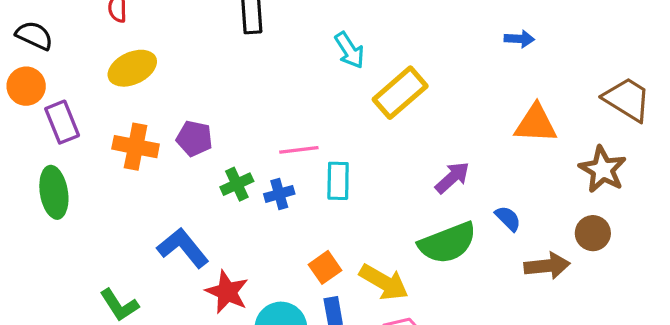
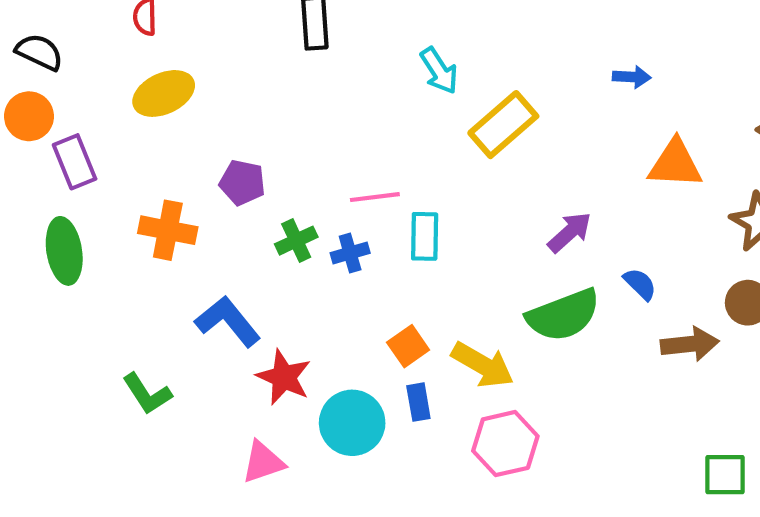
blue arrow: (519, 39) -> (632, 77), moved
orange cross: (136, 147) -> (168, 230), moved

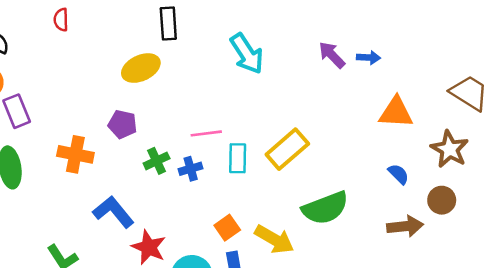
cyan arrow: (439, 71) -> (247, 54), size x1.4
yellow ellipse: (164, 93) -> (141, 68), moved
yellow rectangle: (503, 125) -> (287, 149), moved
purple arrow: (570, 232) -> (332, 55), moved, turned -92
blue semicircle: (640, 284) -> (399, 174), moved

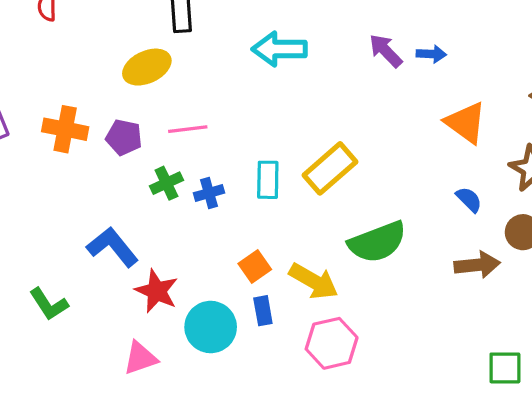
cyan arrow: (247, 54) -> (279, 49), turned 123
orange triangle: (396, 112) -> (466, 123), turned 33
pink line: (206, 133) -> (188, 129), moved
orange cross: (75, 154) -> (65, 129), moved

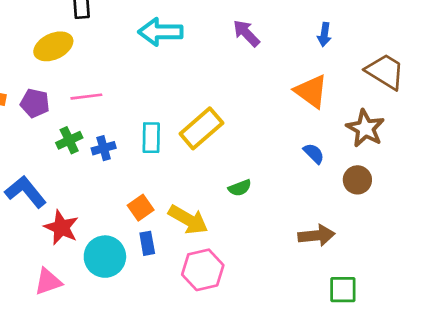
blue arrow: (431, 54) -> (324, 34), moved, turned 95
green semicircle: (377, 242) -> (240, 188), size x0.5
brown arrow: (477, 265) -> (316, 235), moved

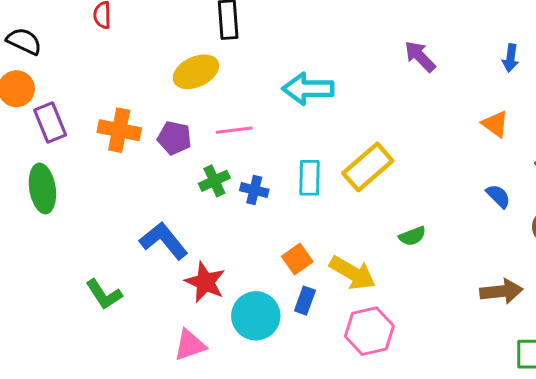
cyan arrow: (160, 32) -> (308, 89), moved
orange triangle: (311, 91) -> (495, 124), size x0.7
blue cross: (104, 148) -> (254, 190), turned 30
blue rectangle: (147, 243) -> (305, 301), turned 30

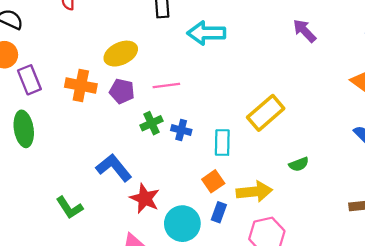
yellow ellipse: (196, 72) -> (121, 54), moved
cyan arrow: (308, 89) -> (206, 33), moved
cyan rectangle: (309, 178) -> (222, 143), moved
yellow arrow: (352, 273) -> (254, 192), turned -36

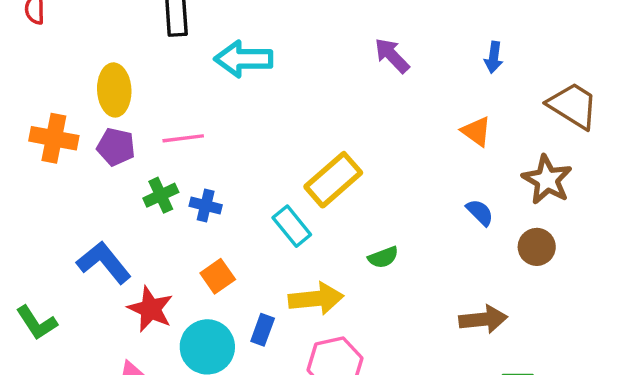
yellow ellipse: (121, 54) -> (114, 90), turned -68
cyan rectangle: (222, 143) -> (292, 226), moved, turned -40
orange square: (213, 181) -> (218, 276), moved

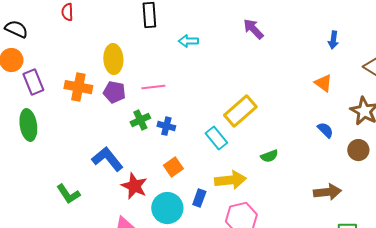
purple arrow: (392, 56) -> (253, 29), moved
cyan arrow: (244, 59) -> (188, 41), size x0.6

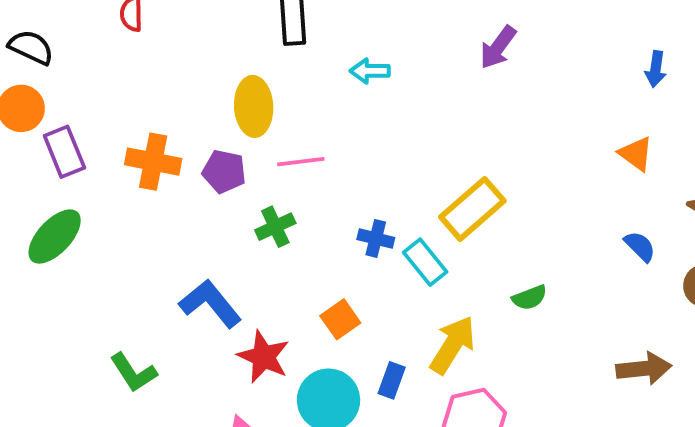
purple arrow: (253, 29) -> (498, 47), turned -100
yellow ellipse: (113, 59) -> (254, 106), moved
green ellipse: (28, 125) -> (55, 236), turned 52
blue cross: (166, 126) -> (376, 238), moved
yellow arrow: (230, 180) -> (453, 345), turned -52

